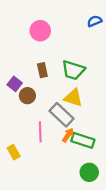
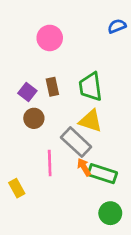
green trapezoid: (73, 70) -> (91, 87), turned 65
purple square: (15, 84) -> (27, 92), moved
orange arrow: (68, 135) -> (84, 167), turned -64

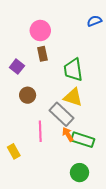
brown rectangle: (52, 87) -> (42, 54), moved
purple square: (27, 92) -> (17, 67), moved
green circle: (110, 213) -> (80, 173), moved

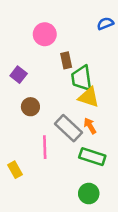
brown rectangle: (42, 54) -> (66, 60), moved
yellow triangle: (73, 97) -> (89, 97), moved
orange arrow: (68, 134) -> (90, 126), moved

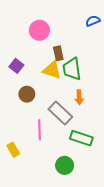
yellow triangle: (89, 97) -> (52, 70), moved
orange arrow: (90, 126) -> (79, 97), moved, turned -152
green circle: (89, 194) -> (65, 165), moved

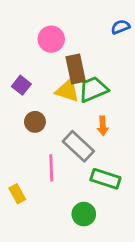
brown rectangle: (58, 53) -> (76, 69), size x1.5
green trapezoid: (72, 69) -> (93, 89), turned 75

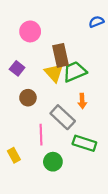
pink circle: (51, 39) -> (30, 31), moved
yellow triangle: (68, 91) -> (54, 73), turned 30
green circle: (84, 214) -> (53, 162), moved

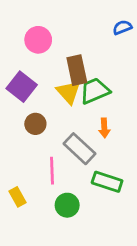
purple square: (17, 68) -> (22, 87), size x1.5

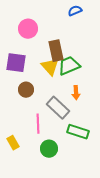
blue semicircle: (122, 27) -> (75, 11), moved
purple square: (22, 87) -> (16, 63), turned -30

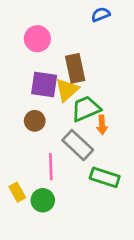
purple square: (16, 63) -> (44, 84), moved
green trapezoid: (69, 66) -> (86, 109), moved
yellow triangle: (50, 67) -> (67, 90), turned 30
green circle: (49, 149) -> (43, 200), moved

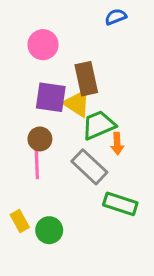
yellow triangle: (67, 90) -> (77, 103), turned -45
pink line: (51, 167) -> (37, 164), moved

